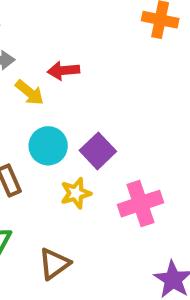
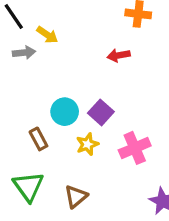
red arrow: (63, 71) -> (119, 55), moved
yellow arrow: (30, 92) -> (47, 35), moved

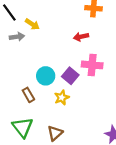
pink cross: (135, 148) -> (92, 65), moved, turned 30

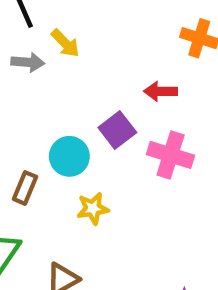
purple square: (70, 76) -> (117, 130), moved
brown rectangle: (28, 95) -> (25, 188), turned 40

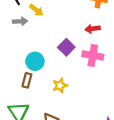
red arrow: (161, 91) -> (92, 29), moved
cyan circle: (69, 156) -> (35, 61), moved

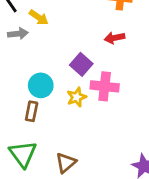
pink cross: (93, 55) -> (105, 86), moved
yellow star: (60, 85) -> (77, 97), moved

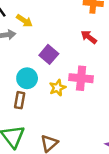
red arrow: (115, 38) -> (89, 37), turned 49
purple square: (81, 64) -> (49, 54), moved

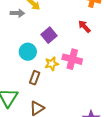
brown rectangle: (20, 100) -> (35, 78), moved

